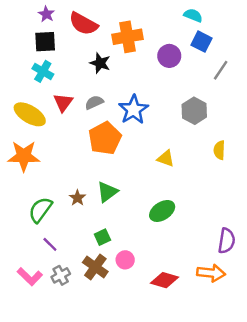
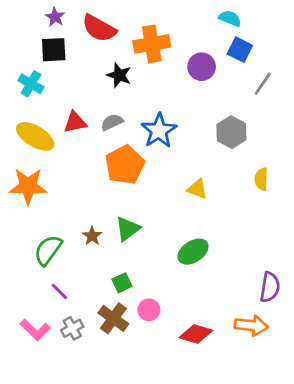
cyan cross: (43, 71) -> (31, 84), moved
red triangle: (63, 102) -> (75, 122), turned 42

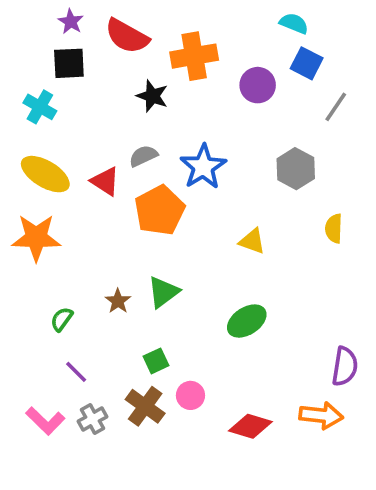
red triangle: (75, 122) -> (105, 181), moved, turned 45
green semicircle: (48, 250) -> (62, 319), size x0.6

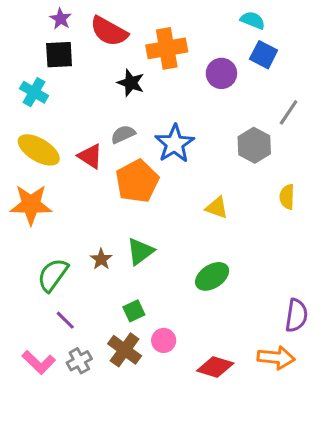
gray line: (336, 107) -> (289, 112), moved
green semicircle: (62, 319) -> (53, 275), size x1.6

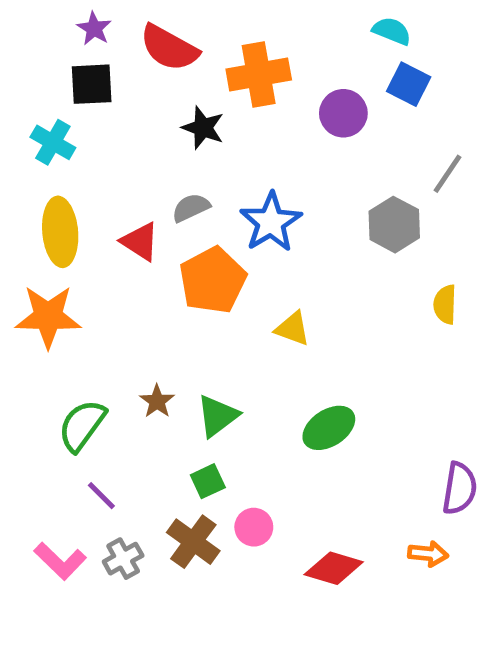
yellow ellipse: (39, 150) -> (60, 232), turned 54
yellow triangle: (217, 208) -> (293, 329), moved
green triangle: (140, 251) -> (218, 416), moved
orange arrow: (276, 358) -> (428, 554), size x0.7

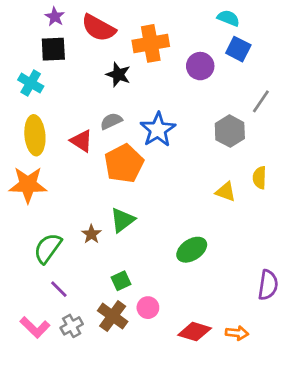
yellow triangle: (293, 329) -> (226, 192), moved
green triangle: (218, 416) -> (123, 220), moved
orange arrow: (428, 554) -> (237, 333), moved

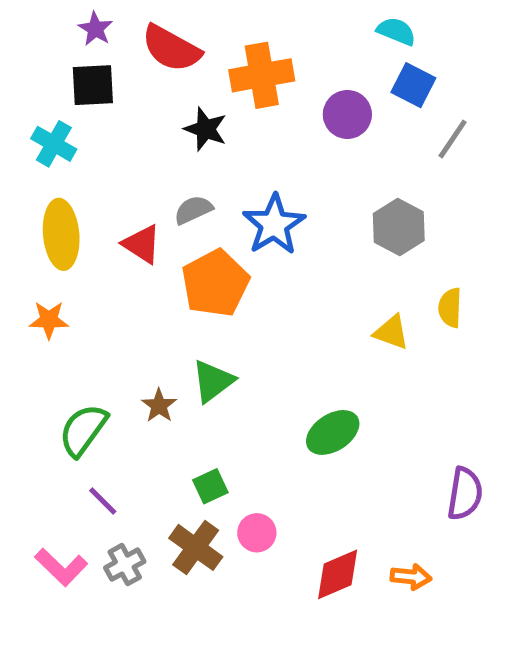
gray line: (261, 101) -> (453, 139), moved
orange star: (28, 185) -> (49, 320), size x0.6
red diamond: (195, 332) -> (338, 574), turned -40

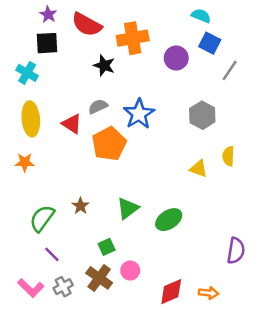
green triangle: (213, 381) -> (128, 208), moved

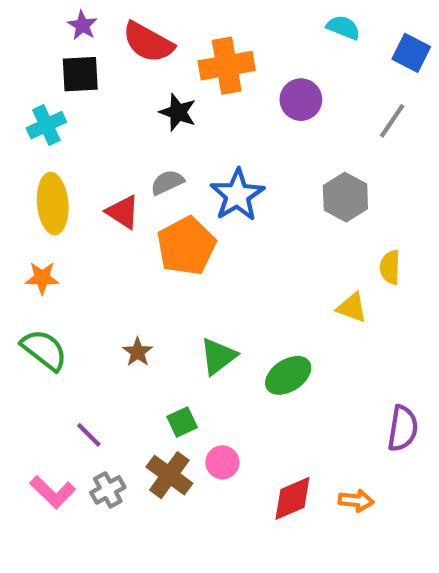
blue square: (210, 43) -> (411, 53), moved
cyan cross: (27, 73) -> (46, 125), turned 35
yellow triangle: (199, 169) -> (352, 307), moved
green semicircle: (42, 218) -> (44, 350), moved, turned 92

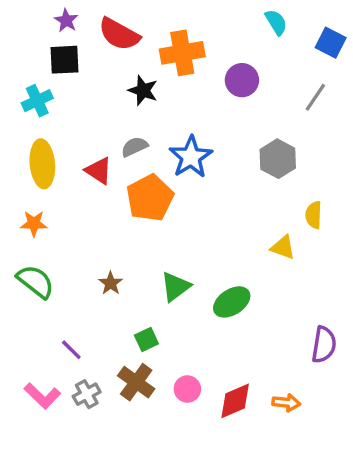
cyan semicircle: (343, 27) -> (276, 22), turned 36
pink circle: (222, 462) -> (187, 389), moved

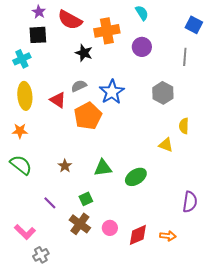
cyan semicircle: (276, 22) -> (142, 13), moved
gray line: (315, 97) -> (185, 57), turned -30
green triangle: (175, 287) -> (103, 168), turned 30
purple line: (71, 350) -> (50, 203), moved
gray cross: (87, 394) -> (41, 255), moved

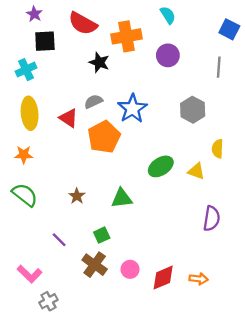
purple star: (39, 12) -> (34, 14), moved
green ellipse: (136, 177) -> (161, 166), moved
purple semicircle: (190, 202) -> (212, 218), moved

